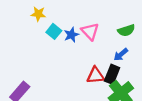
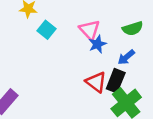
blue star: (71, 35) -> (97, 44), moved
red triangle: (96, 75) -> (96, 82), turned 42

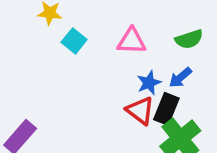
pink triangle: (90, 30) -> (132, 41), turned -45
blue star: (97, 44) -> (149, 83), moved

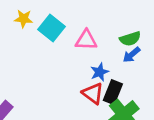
cyan square: (74, 41) -> (51, 28), moved, size x1.4
blue arrow: (180, 78) -> (132, 55), moved

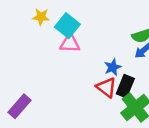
pink triangle: (86, 40) -> (70, 43), moved

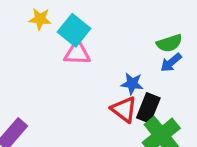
blue star: (113, 67) -> (132, 84), turned 30

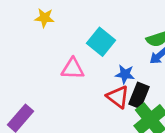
cyan square: (74, 30) -> (101, 42), moved
pink triangle: (77, 53) -> (73, 69), moved

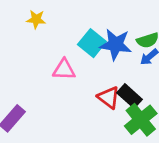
blue star: (125, 74) -> (116, 44), moved, size x1.6
black rectangle: (139, 95) -> (130, 96), turned -70

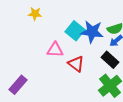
black rectangle: (130, 96) -> (110, 60), moved
red triangle: (109, 97) -> (76, 64), moved

